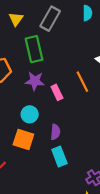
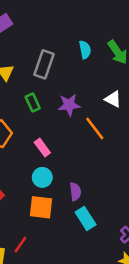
green rectangle: (34, 49) -> (33, 102), size x0.6
purple star: (35, 81) -> (69, 105), moved
pink rectangle: (57, 92) -> (42, 148), moved

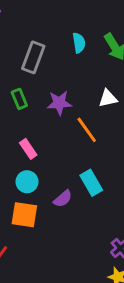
white triangle: (113, 99) -> (108, 98), turned -42
purple semicircle: (75, 192) -> (63, 199), turned 54
cyan rectangle: (86, 218) -> (91, 183), moved

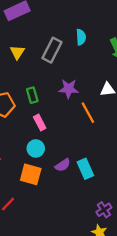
cyan semicircle: (79, 43) -> (81, 37), moved
green rectangle: (19, 99) -> (32, 95), moved
cyan rectangle: (91, 183) -> (85, 169), moved

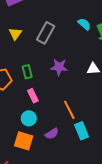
cyan semicircle: (81, 37) -> (84, 24), moved, turned -48
orange line: (88, 113) -> (69, 110), moved
cyan rectangle: (85, 169) -> (82, 131), moved

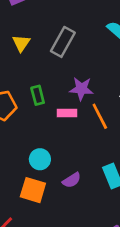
pink rectangle: (33, 96) -> (67, 113), moved, turned -64
orange line: (69, 110) -> (100, 116), moved

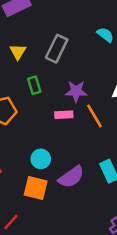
green rectangle: (38, 95) -> (34, 85), moved
purple semicircle: (72, 180) -> (71, 177), size x1.5

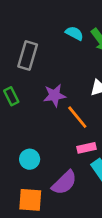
pink rectangle: (64, 115) -> (86, 148), moved
cyan circle: (41, 159) -> (30, 159), moved

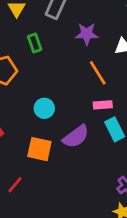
purple star: (55, 95) -> (87, 34), moved

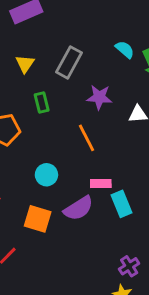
orange line: (98, 73) -> (87, 138), moved
pink rectangle: (103, 105) -> (101, 184), moved

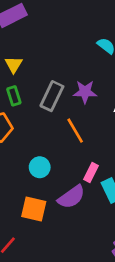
gray rectangle: (69, 62) -> (52, 96), moved
green rectangle: (42, 103) -> (14, 96), moved
pink rectangle: (101, 184) -> (91, 173), turned -60

